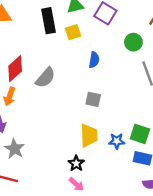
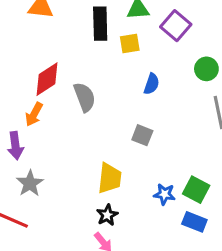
gray semicircle: (45, 78) -> (85, 97), turned -70
yellow trapezoid: (89, 135) -> (110, 178), moved

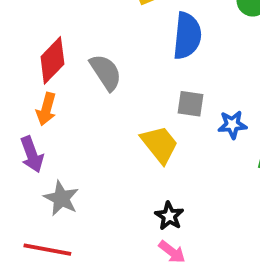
blue semicircle: (152, 84) -> (187, 36), size x1.6
yellow trapezoid: (110, 178) -> (160, 144), moved, turned -32
blue star: (164, 194) -> (232, 125), moved

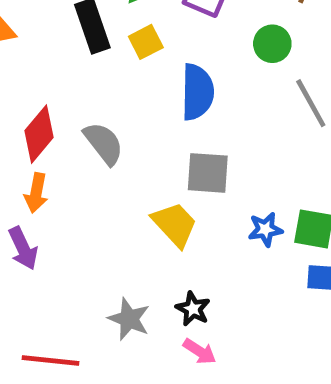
gray square: (191, 104) -> (208, 173), size x1.4
blue star: (232, 125) -> (265, 229), moved
gray star: (61, 198) -> (129, 319), moved

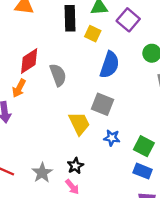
yellow square: (146, 42) -> (93, 34), turned 35
blue star: (265, 229) -> (112, 138), moved
gray star: (129, 319) -> (42, 173), moved

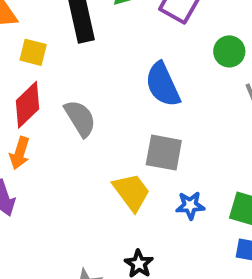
yellow square: (93, 34) -> (33, 52), moved
blue semicircle: (110, 65) -> (163, 84), turned 148

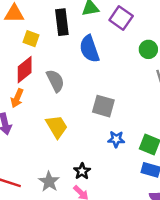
blue semicircle: (163, 84) -> (89, 49), moved
yellow trapezoid: (132, 192) -> (57, 127), moved

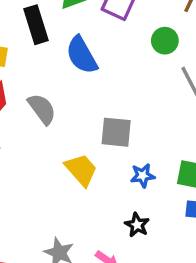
yellow trapezoid: (57, 127) -> (81, 170), moved
black star: (82, 171) -> (137, 225), moved

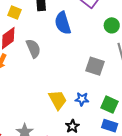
gray square: (116, 132) -> (95, 66), moved
yellow trapezoid: (81, 170) -> (58, 100), moved

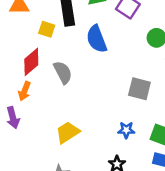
yellow square: (14, 13) -> (47, 29), moved
yellow trapezoid: (58, 100) -> (68, 132), moved, turned -90

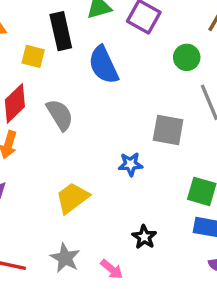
blue star: (126, 130) -> (130, 164), moved

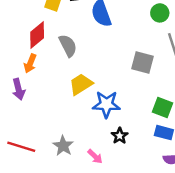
blue star: (130, 164) -> (106, 104), moved, size x1.6
yellow trapezoid: (72, 198) -> (81, 84), moved

